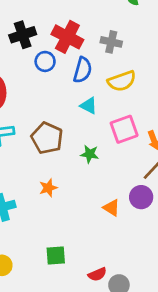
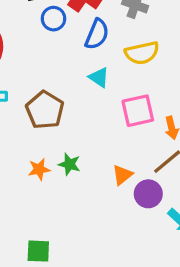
green star: (90, 154) -> (69, 164), moved
orange triangle: (112, 208) -> (122, 175), moved, turned 42

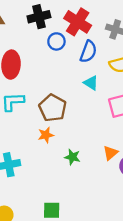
green star: (69, 164) -> (72, 157), moved
orange star: (39, 169) -> (46, 135), moved

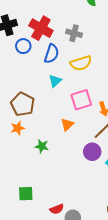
cyan triangle: (91, 83) -> (55, 81), turned 48
orange triangle: (111, 153) -> (67, 125), moved

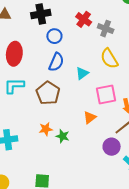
red cross: (41, 28) -> (84, 19), moved, size x0.7
blue semicircle: (51, 54) -> (56, 62), moved
yellow semicircle: (81, 63) -> (109, 59), turned 70
orange star: (18, 128) -> (46, 129), moved

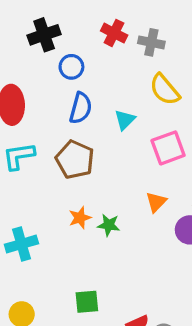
orange triangle: (90, 117) -> (156, 202), moved

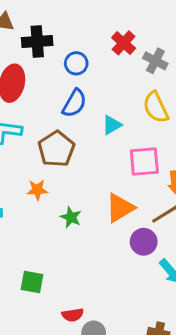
black cross: (44, 35) -> (37, 41), moved
orange triangle: (156, 202) -> (120, 208), size x1.5
orange star: (80, 218) -> (37, 190), moved

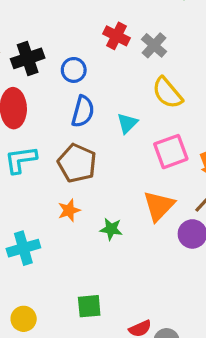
gray cross: (155, 61) -> (154, 45), turned 30

